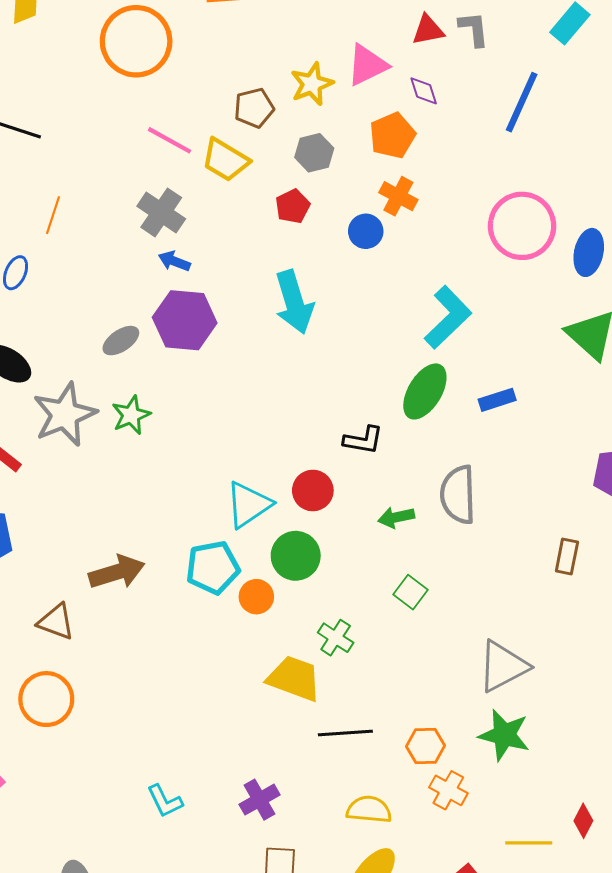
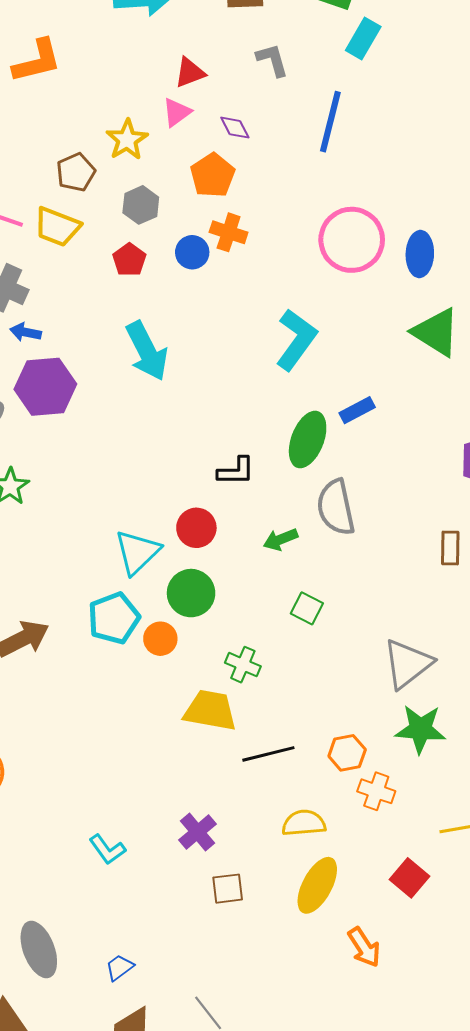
red triangle: (428, 30) -> (190, 73), moved
pink triangle: (367, 65) -> (177, 112), size x0.7
blue circle: (366, 231) -> (192, 252), moved
green ellipse: (425, 391) -> (308, 439), moved

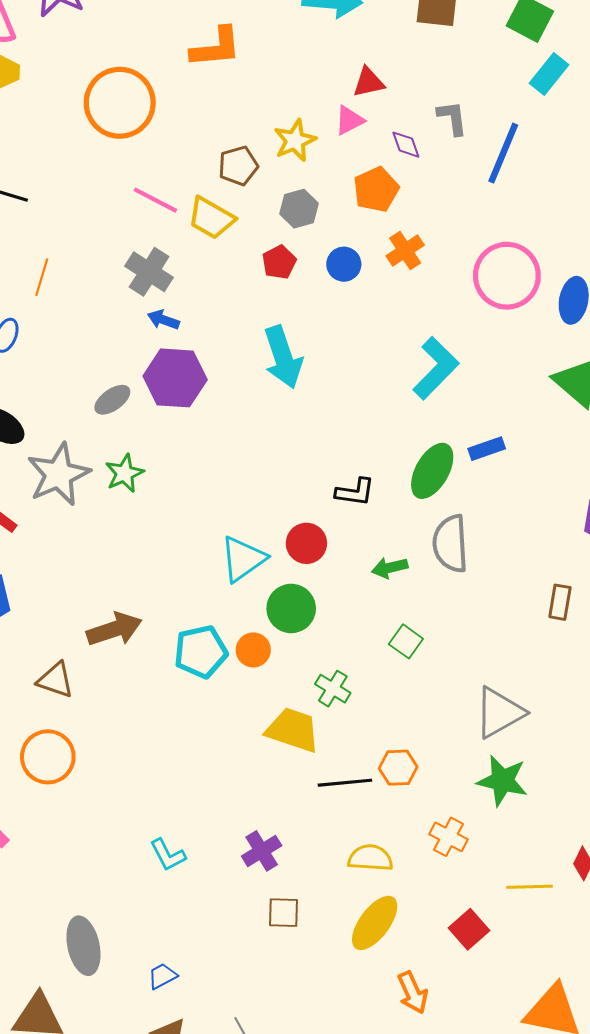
gray L-shape: (272, 60) -> (452, 118), moved
orange cross: (229, 232) -> (405, 250), moved, turned 30
cyan pentagon: (114, 618) -> (201, 652), moved
orange hexagon: (347, 753) -> (398, 768), moved

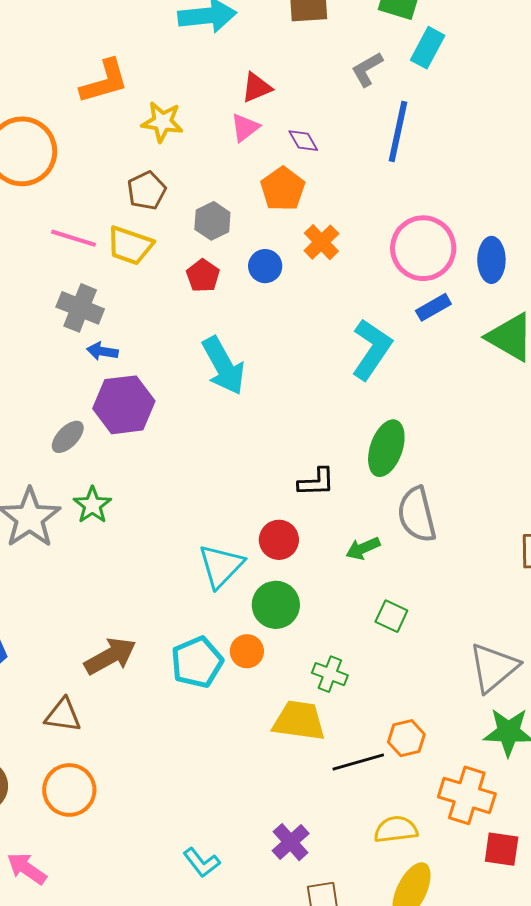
gray L-shape: (452, 118) -> (367, 69), moved, turned -102
yellow star: (295, 141) -> (162, 122), moved, turned -30
blue rectangle: (487, 449) -> (433, 307), moved
orange cross: (448, 837) -> (467, 795), size x1.5
red square: (469, 929) -> (502, 849), moved, turned -30

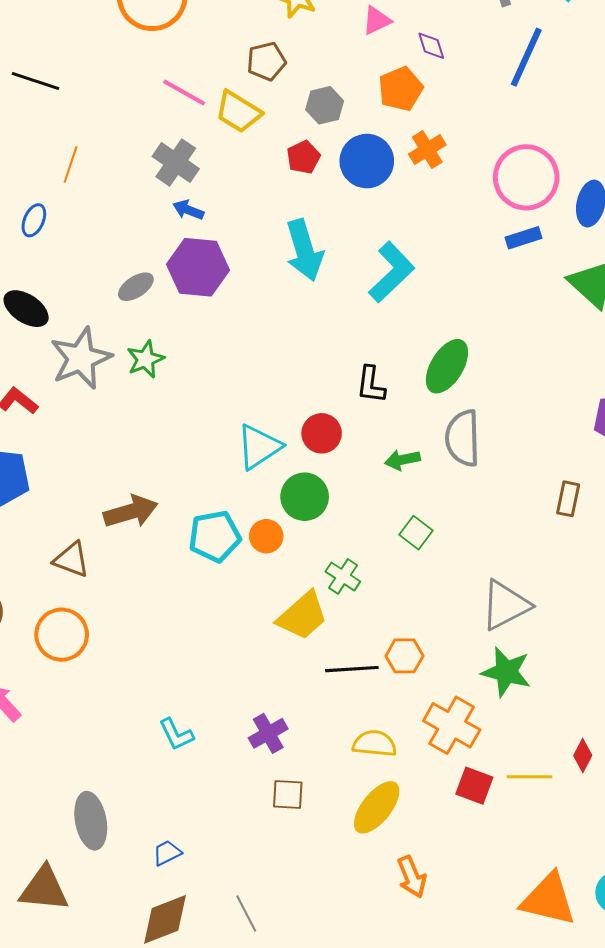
blue circle: (265, 266) -> (367, 161), size x1.6
cyan L-shape: (372, 349) -> (392, 272), moved
black L-shape: (316, 482) -> (371, 385), turned 87
yellow trapezoid: (299, 721) -> (303, 616), turned 118

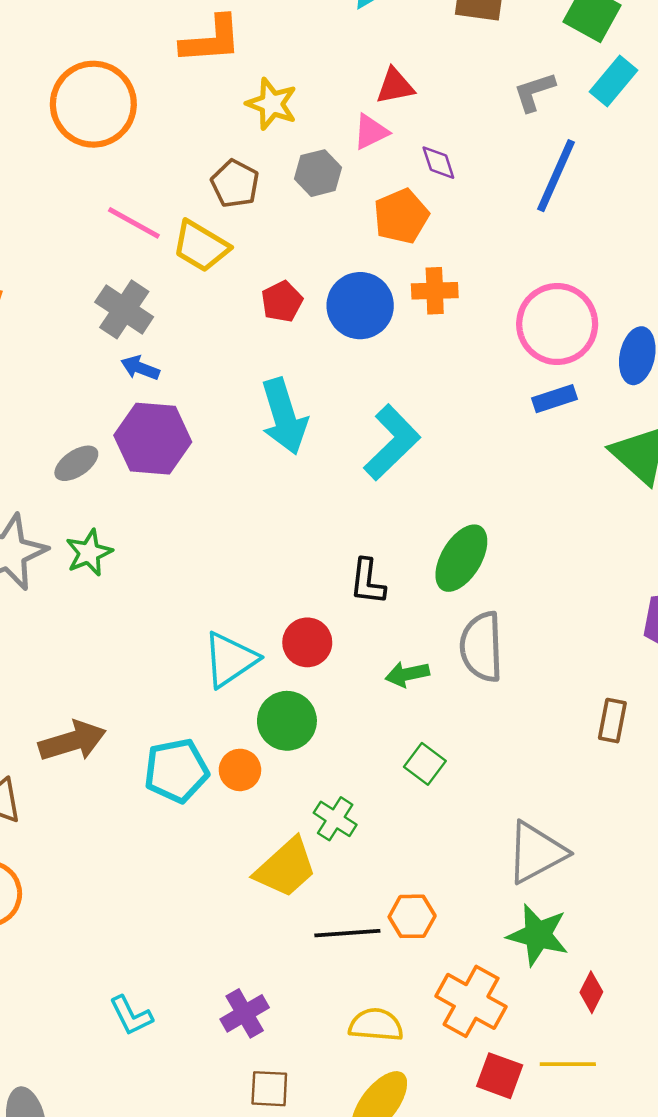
brown pentagon: (266, 61) -> (235, 184), turned -30
gray hexagon: (325, 105) -> (318, 173), moved
orange cross: (427, 150) -> (435, 291), turned 30
red diamond: (583, 756) -> (591, 992), moved

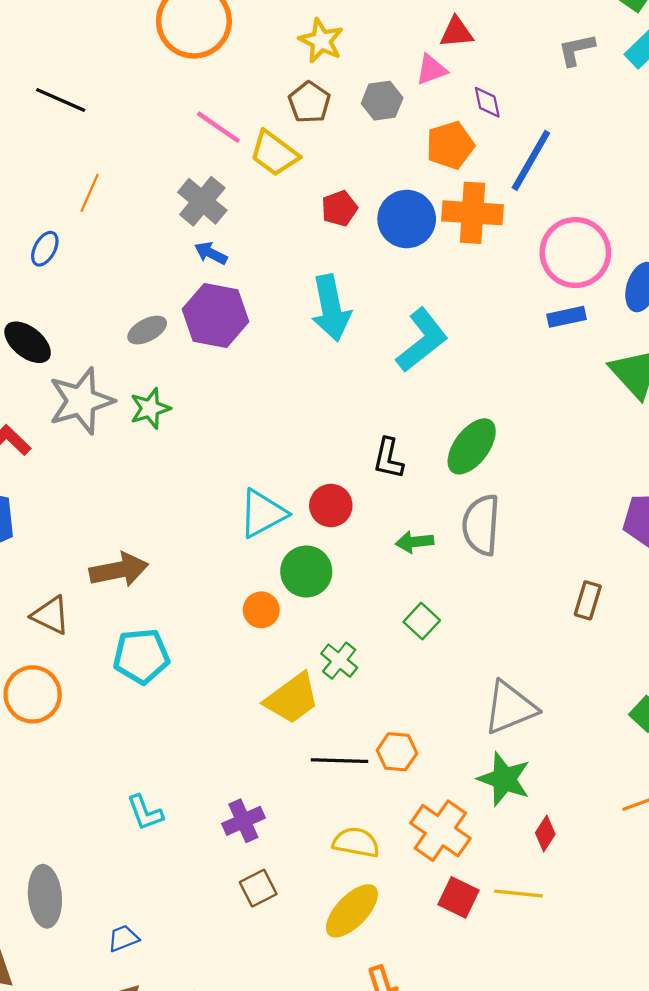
yellow star: (272, 104) -> (321, 41), moved
blue line: (556, 176) -> (531, 160), moved
orange cross: (435, 291) -> (472, 213), size x1.5
cyan pentagon: (176, 771) -> (141, 656), moved
brown square: (269, 1089) -> (258, 888), turned -36

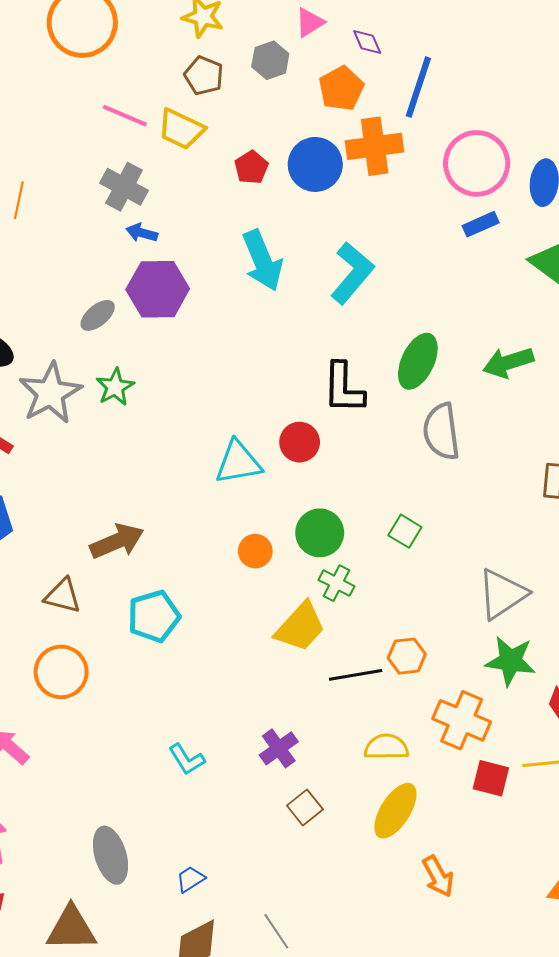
black L-shape: (388, 458) -> (344, 388), size x1.4
cyan triangle: (263, 513) -> (238, 462), turned 30
green arrow: (415, 542) -> (508, 362), moved, size x1.4
green circle: (306, 572) -> (320, 533), moved

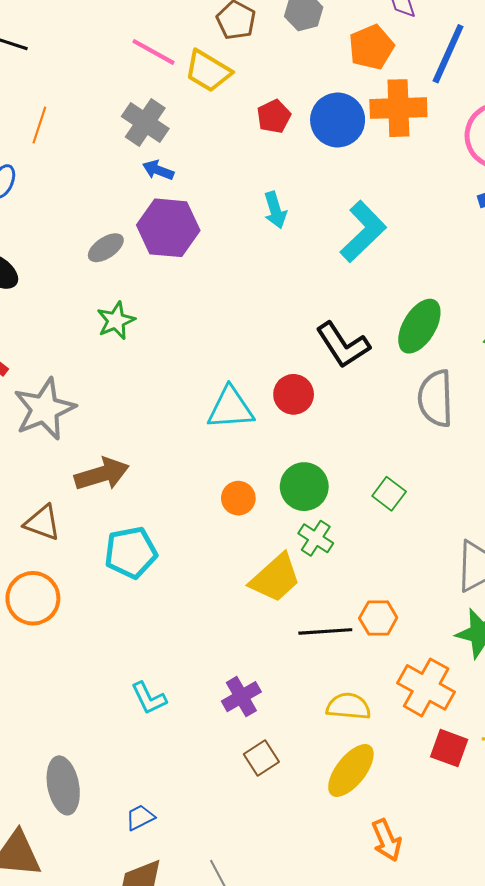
cyan arrow: (262, 261) -> (275, 210), size x0.6
black L-shape: (344, 388) -> (343, 345), turned -40
gray star: (50, 393) -> (44, 409), moved

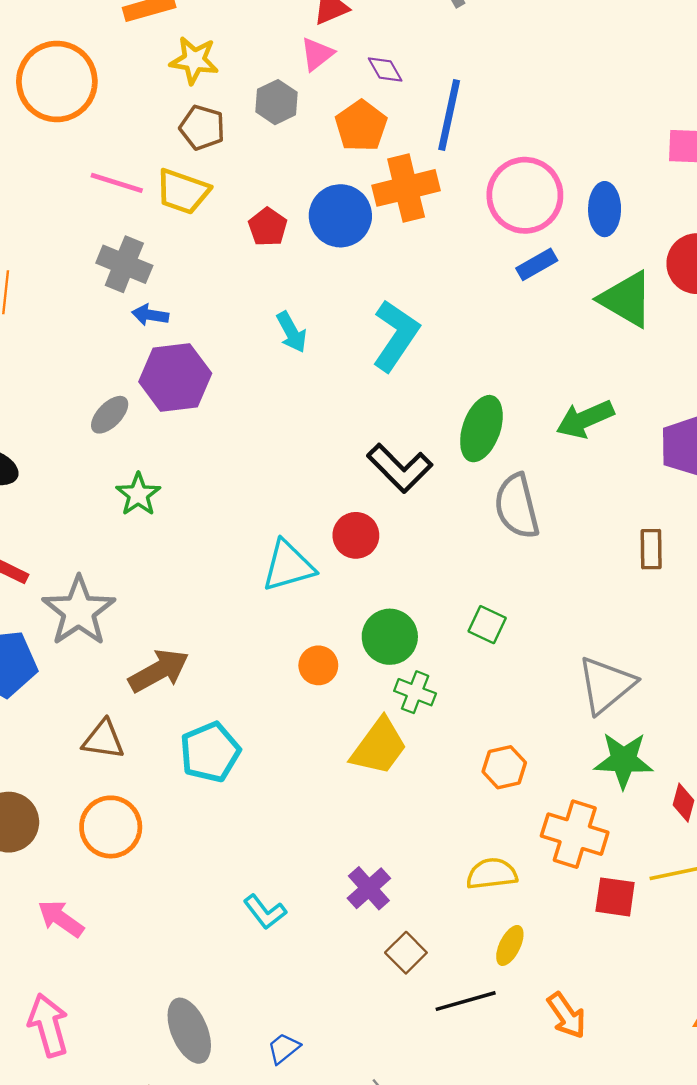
black line: (325, 631) -> (466, 1001), moved
yellow ellipse: (351, 770) -> (510, 945), size x0.6

